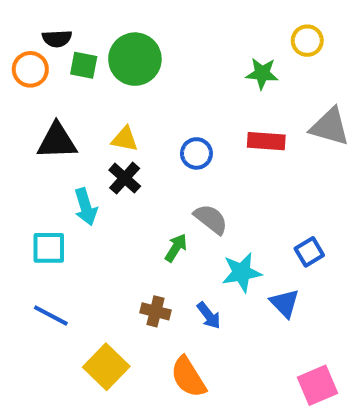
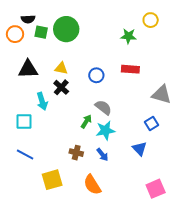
gray triangle: (330, 127) -> (162, 94), moved
cyan star: (242, 272) -> (105, 130), moved
yellow square: (106, 367) -> (52, 180), turned 30

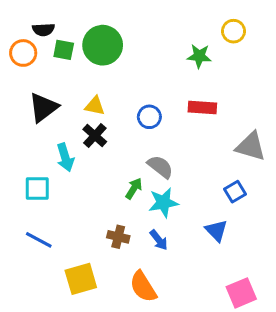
black triangle: (28, 69) -> (43, 107), turned -35

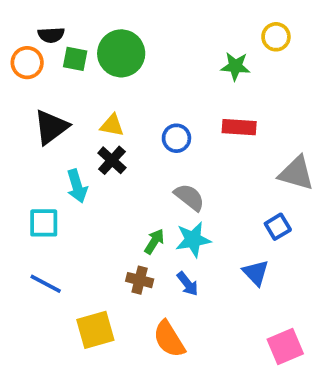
green arrow: (134, 189) -> (154, 241), moved

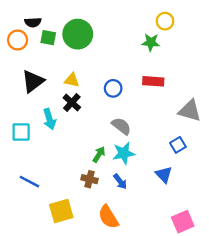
yellow circle: (276, 37) -> (165, 21), moved
cyan square: (44, 223) -> (21, 132), moved

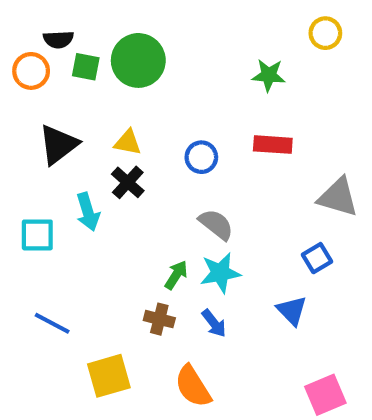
yellow circle: (165, 21) -> (325, 33), moved

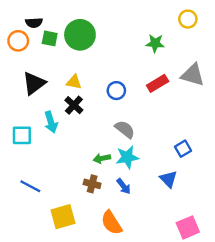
red rectangle: (273, 145) -> (158, 83), turned -35
gray triangle: (338, 197) -> (193, 75), moved
green arrow: (176, 275) -> (102, 158), turned -133

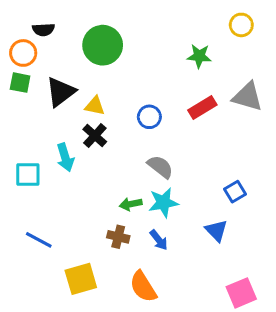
green square: (50, 38) -> (20, 83), moved
black triangle: (34, 83) -> (61, 92), moved

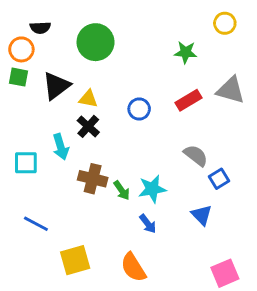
gray semicircle: (160, 167) -> (196, 155), moved
green arrow: (131, 204) -> (122, 190), turned -114
brown cross: (118, 237) -> (93, 179), moved, size x1.4

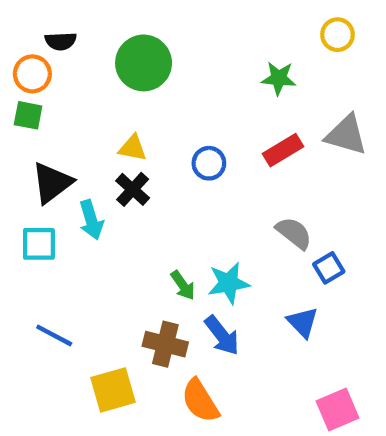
black triangle: (56, 86) -> (52, 183), moved
brown cross: (93, 179) -> (165, 344), moved
blue arrow: (148, 224) -> (222, 335), size x1.4

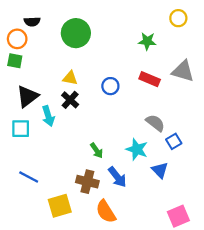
red rectangle: (283, 150) -> (150, 79), turned 54
cyan star: (229, 283) -> (137, 149), moved, turned 30

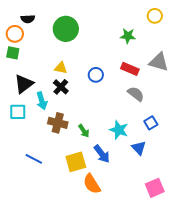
gray semicircle: (155, 123) -> (136, 94), moved
blue line: (29, 177) -> (34, 159), moved
brown cross: (87, 182) -> (58, 123), moved
yellow square: (60, 206) -> (76, 162), moved

